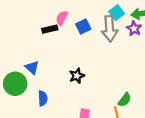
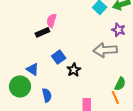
blue square: (83, 26) -> (59, 57), moved
gray arrow: (110, 29) -> (105, 50), moved, turned 100
purple star: (134, 29) -> (118, 30), moved

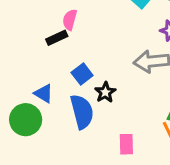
blue semicircle: (47, 95) -> (82, 112), moved, size x1.6

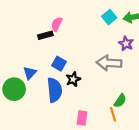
blue square: (82, 74) -> (59, 64), turned -32
blue triangle: (44, 93) -> (30, 73), turned 32

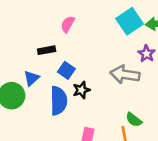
cyan square: (109, 17) -> (130, 21), size x1.5
black rectangle: (45, 35) -> (47, 50), moved
green semicircle: (120, 101) -> (134, 120), turned 88

